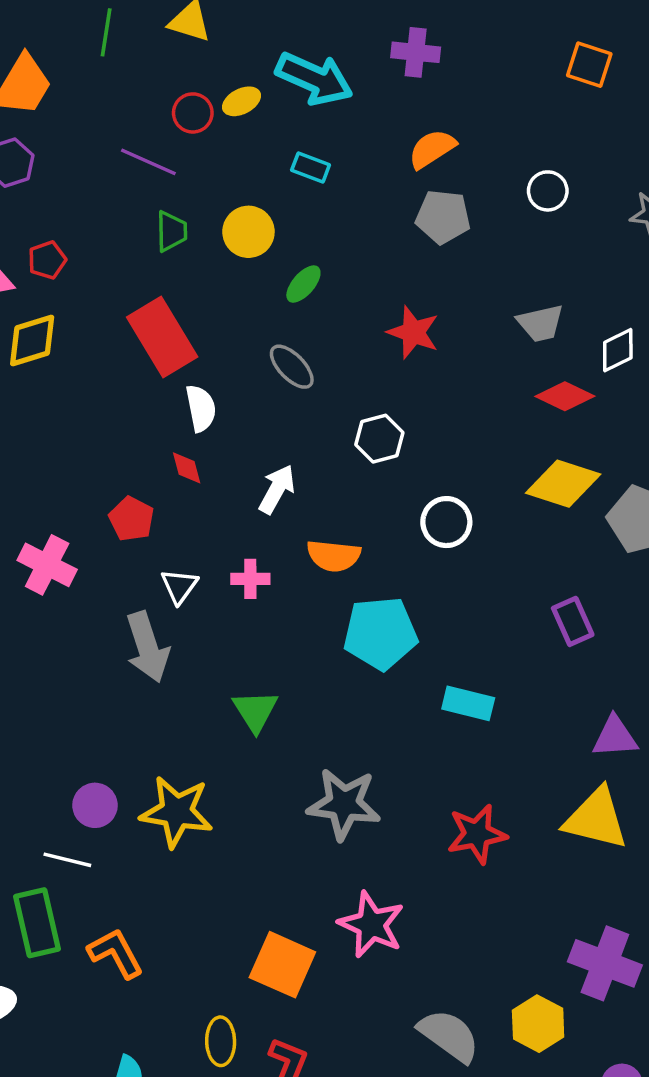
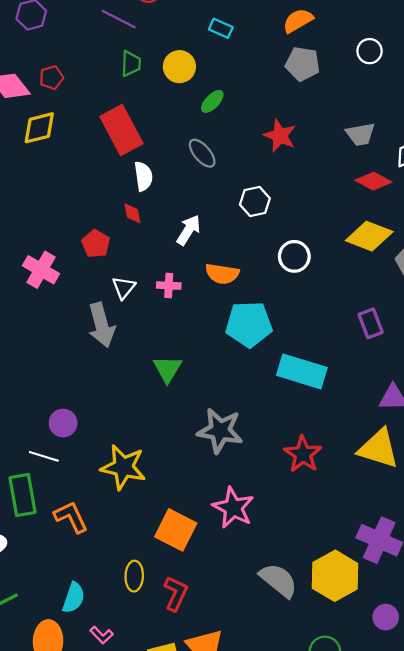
cyan rectangle: (468, 703) -> (302, 371), size x1.5
yellow star: (177, 812) -> (123, 467), moved
red star: (477, 834) -> (303, 454), turned -30
yellow hexagon: (538, 1024) -> (335, 576), size x1.4

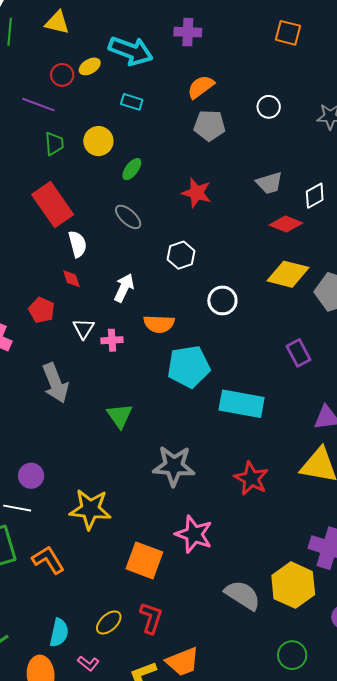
white triangle: (124, 288) -> (84, 329), moved
yellow ellipse: (134, 576) -> (109, 622), moved, turned 52

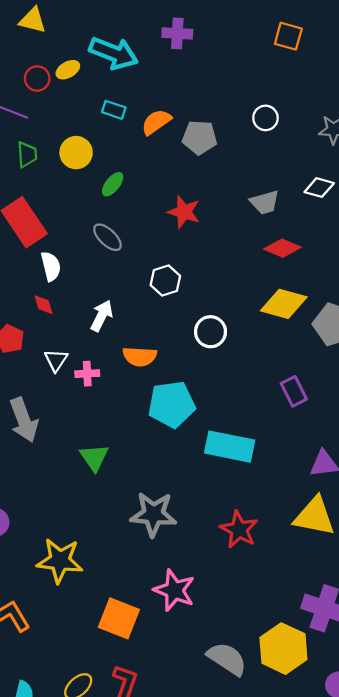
orange semicircle: (201, 87) -> (156, 122), moved
white diamond: (315, 196) -> (319, 188), moved, turned 44

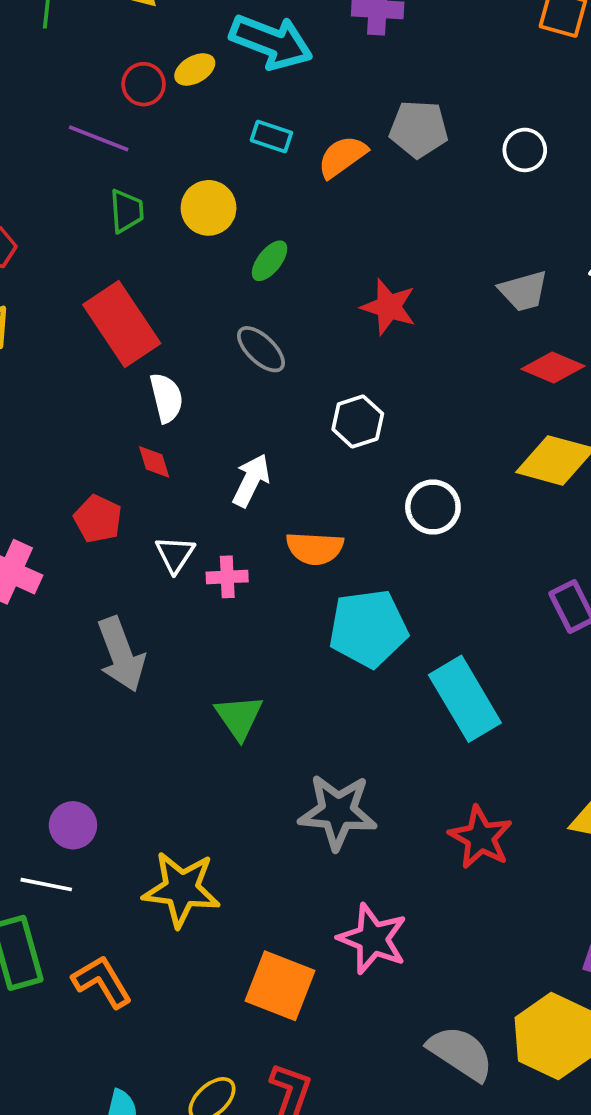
gray pentagon: (200, 137) -> (419, 129), moved
cyan rectangle: (230, 447) -> (465, 699), turned 48

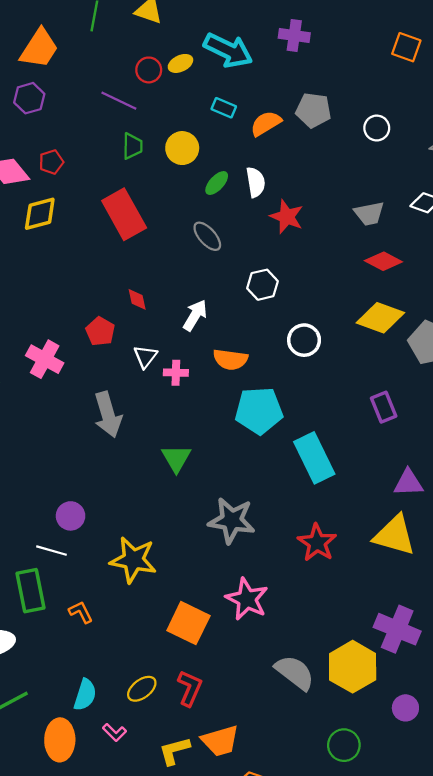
white semicircle: (166, 398) -> (256, 182), moved
orange L-shape: (102, 982) -> (81, 612), size x0.7

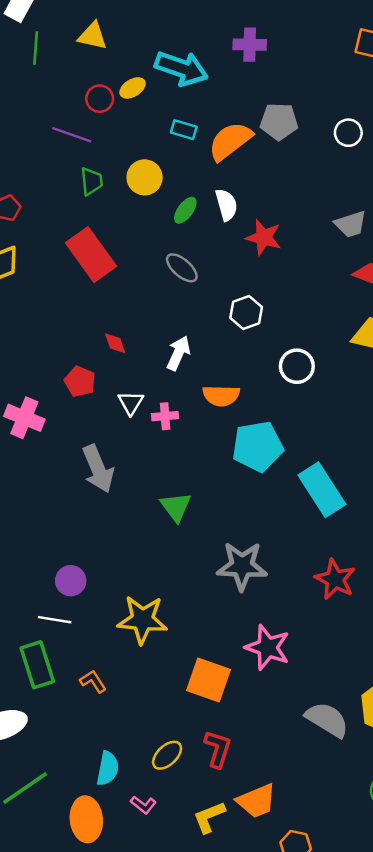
orange semicircle: (266, 123) -> (230, 141), size x1.4

